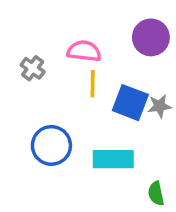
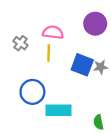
yellow line: (93, 84) -> (49, 53), moved
cyan rectangle: (113, 159) -> (58, 110), moved

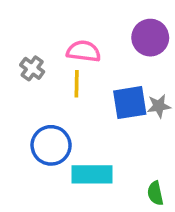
blue square: (82, 65) -> (130, 103), turned -30

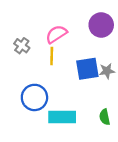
pink semicircle: (84, 51) -> (56, 34), turned -40
green semicircle: (155, 193) -> (105, 117), moved

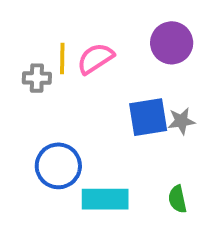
gray cross: (22, 46) -> (37, 78), turned -35
yellow line: (52, 56) -> (62, 58), moved

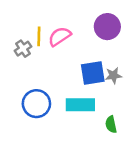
gray cross: (37, 78) -> (23, 49), turned -35
cyan rectangle: (105, 199) -> (80, 105), moved

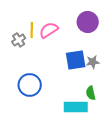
cyan rectangle: (80, 105) -> (76, 107), moved
green semicircle: (111, 124) -> (91, 93), moved

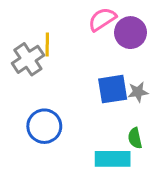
pink semicircle: (49, 30) -> (102, 19), moved
gray cross: (19, 40) -> (28, 59), size x1.5

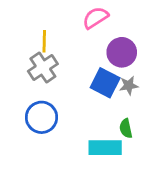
purple circle: (130, 33) -> (122, 52), moved
gray cross: (28, 59) -> (43, 68), moved
blue square: (113, 89) -> (105, 83), turned 36

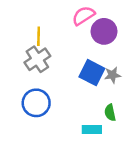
purple circle: (122, 52) -> (104, 31), moved
cyan rectangle: (105, 148) -> (92, 130), size x0.7

